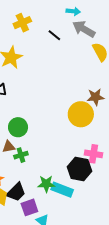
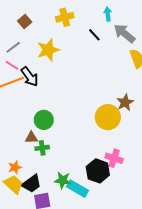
cyan arrow: (73, 11) -> (108, 14), moved, turned -112
brown star: (96, 97) -> (125, 102), turned -30

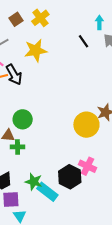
yellow cross: (65, 17) -> (40, 18), moved, turned -30

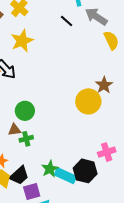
pink cross: (87, 166) -> (107, 152), moved, turned -30
black hexagon: (70, 177) -> (85, 171), moved
green star: (34, 182) -> (50, 169), turned -30

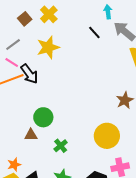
yellow circle: (88, 101) -> (107, 136), moved
green cross: (26, 139) -> (61, 146), moved, turned -32

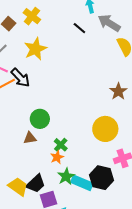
orange star: (14, 165) -> (57, 157), moved

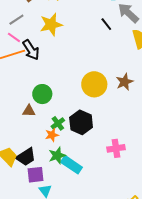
black line: (79, 28) -> (106, 24), moved
yellow circle: (105, 129) -> (94, 84), moved
black hexagon: (101, 178) -> (81, 122), moved

